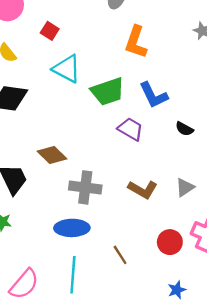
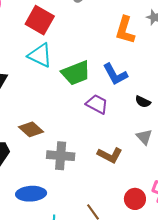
red square: (50, 31) -> (40, 20), moved, size x1.8
orange L-shape: (136, 42) -> (125, 30), moved
gray triangle: (185, 187) -> (144, 137), moved, turned -36
blue ellipse: (72, 228) -> (31, 194), moved

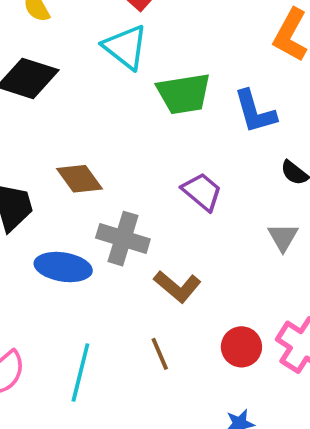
purple trapezoid: (97, 104) -> (202, 192), moved
brown L-shape: (110, 155) -> (177, 286), moved
blue ellipse: (31, 194) -> (63, 267), moved

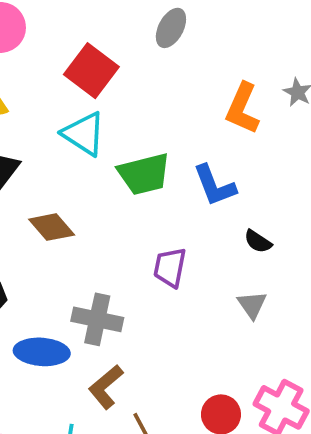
brown diamond: (79, 179) -> (52, 227), moved
purple trapezoid: (202, 192) -> (170, 267), turned -114
brown L-shape: (177, 286) -> (106, 387), moved, turned 105

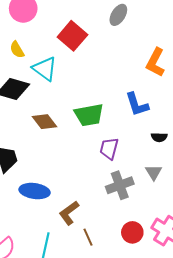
cyan triangle: (84, 134) -> (45, 69), moved
green trapezoid: (144, 174) -> (89, 115), moved
black semicircle: (258, 241) -> (159, 137), turned -35
gray cross: (97, 319) -> (120, 185), moved, turned -36

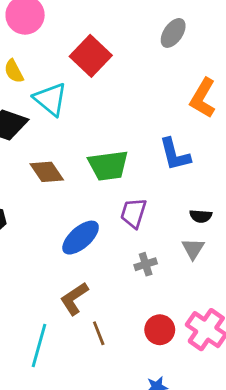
gray ellipse: (118, 15) -> (173, 33), moved
black semicircle: (159, 137) -> (201, 216), moved
gray cross: (120, 185) -> (146, 264), size x0.6
blue ellipse: (35, 191) -> (81, 238), moved, turned -52

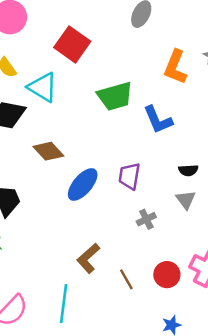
green trapezoid: (108, 166) -> (115, 96), moved
blue ellipse: (81, 238) -> (83, 184), moved
brown line: (99, 333) -> (126, 279), moved

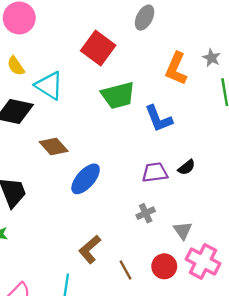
red square: (72, 44) -> (98, 48), moved
black semicircle: (188, 170) -> (187, 167), turned -36
purple trapezoid: (129, 176) -> (155, 172), moved, turned 72
gray triangle: (186, 200) -> (183, 230), moved

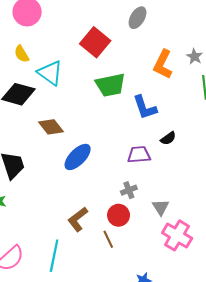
black semicircle: (187, 167) -> (168, 138), moved
red circle: (164, 266) -> (119, 215), moved

